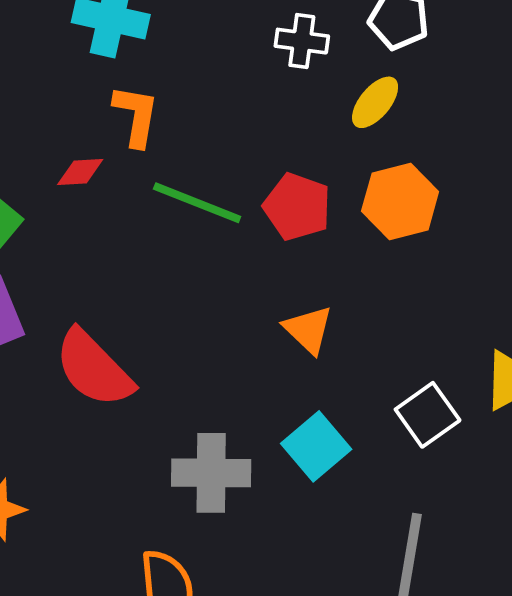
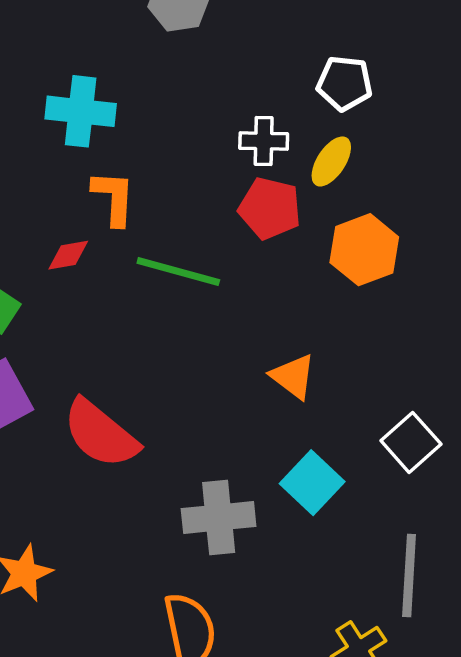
white cross: (302, 41) -> (264, 141), moved
red pentagon: (297, 207) -> (270, 208), moved

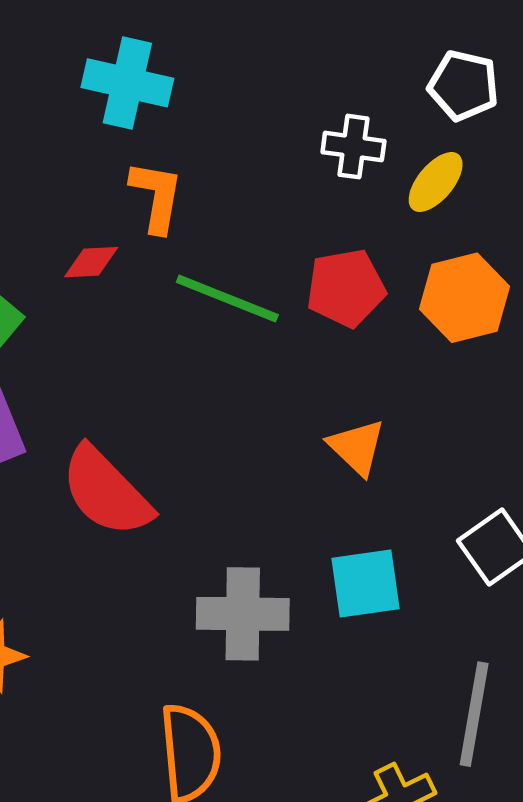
red pentagon: (270, 208) -> (346, 288), moved, turned -30
cyan square: (312, 483) -> (365, 583), turned 32

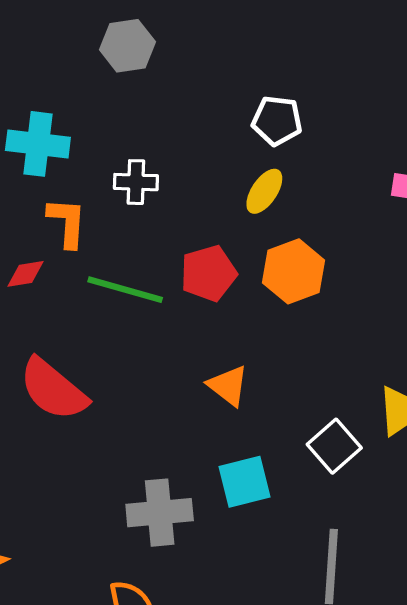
white cross: (353, 147) -> (136, 182), moved
red semicircle: (106, 492) -> (53, 389), moved

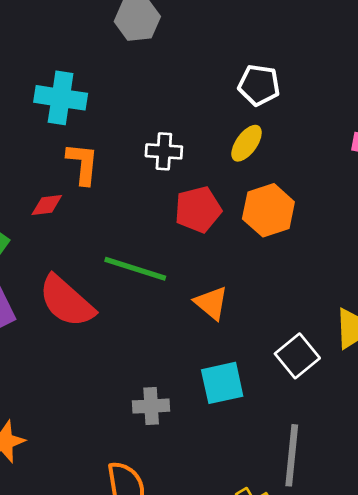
white cross: (136, 182) -> (164, 151), moved
green line: (125, 290) -> (135, 269), moved
gray cross: (160, 513) -> (151, 406), size x0.7

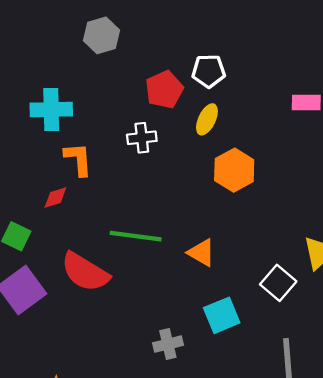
red pentagon: (198, 210) -> (164, 90), moved

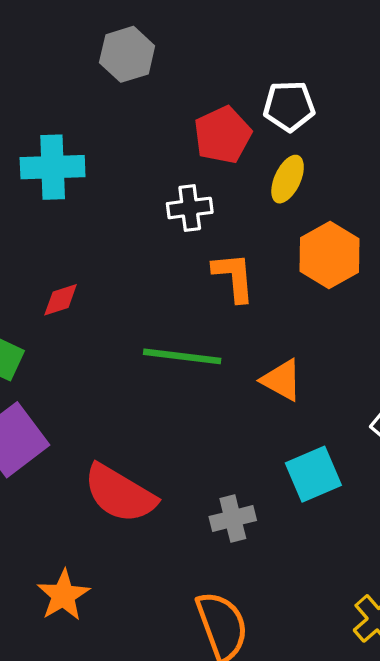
orange L-shape: (78, 159) -> (234, 277), moved
red semicircle: (85, 272) -> (120, 494), moved

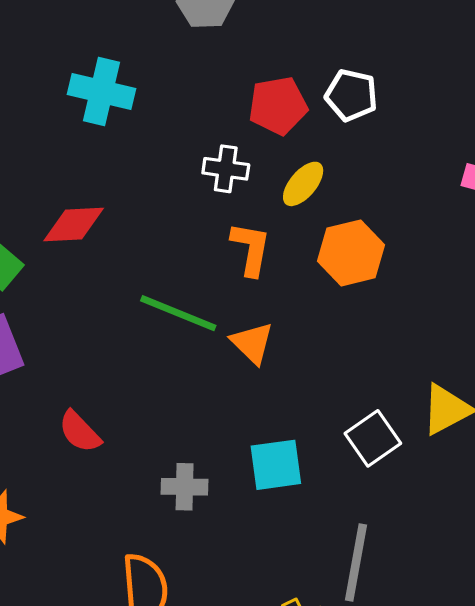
yellow ellipse: (288, 179) -> (303, 184), moved
red diamond: (61, 300) -> (74, 224), size x1.5
orange triangle: (282, 380) -> (252, 343), moved
red semicircle: (120, 494) -> (80, 432), size x0.6

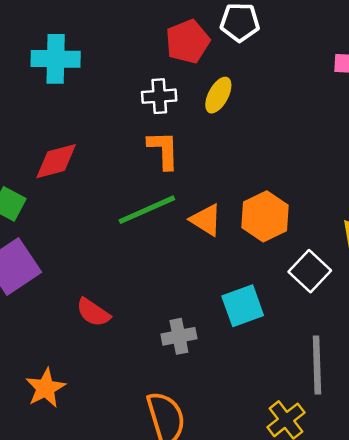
orange L-shape: (251, 249) -> (163, 150), moved
orange hexagon: (351, 253) -> (265, 216), moved
green line: (178, 313) -> (147, 210), turned -34

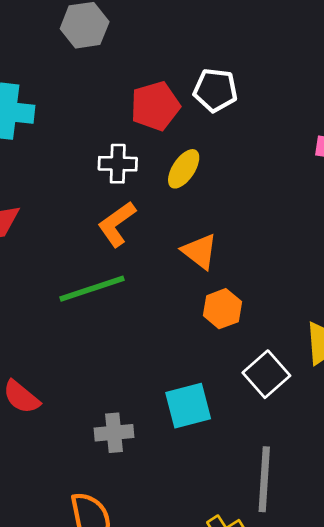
orange L-shape: (163, 150) -> (117, 224), turned -129
orange hexagon: (265, 216) -> (222, 309), size x0.7
orange triangle: (206, 220) -> (200, 251), moved

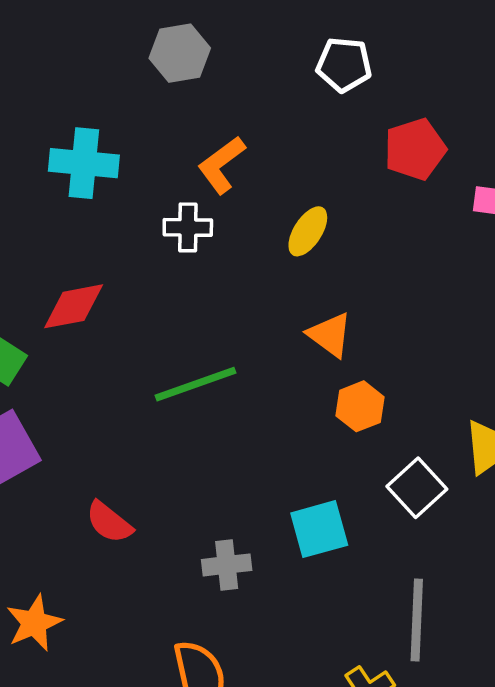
white pentagon: (215, 90) -> (344, 65), moved
red pentagon: (155, 106) -> (415, 149), moved
white cross: (118, 164) -> (188, 227), moved
orange L-shape: (117, 224) -> (221, 165), moved

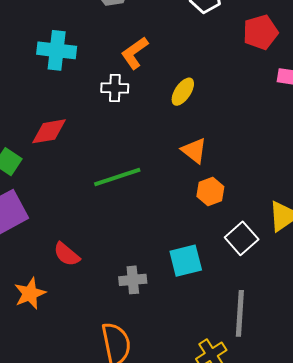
red pentagon: (415, 149) -> (261, 32), moved
orange star: (34, 623) -> (30, 293), moved

